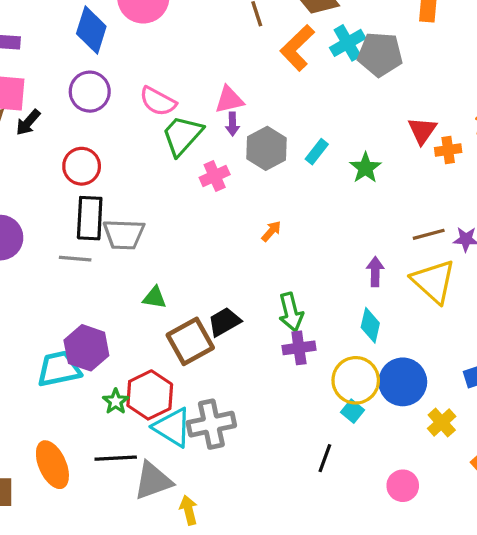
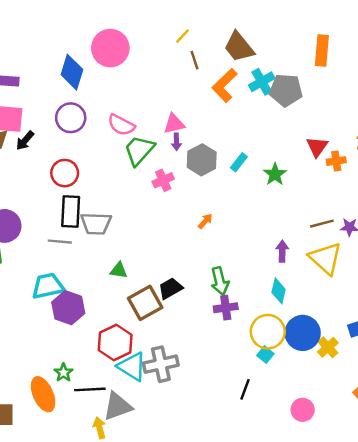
cyan trapezoid: (59, 369) -> (48, 286), moved
green star: (116, 401) -> (63, 373), moved
yellow cross: (442, 422) -> (328, 347), moved
yellow arrow: (189, 510) -> (100, 428), moved

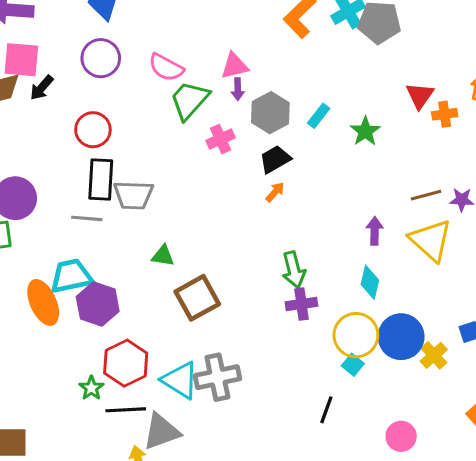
black trapezoid: (170, 288) -> (275, 159), moved
red hexagon: (115, 343) -> (126, 363), moved
orange ellipse: (43, 394) -> (43, 302), moved

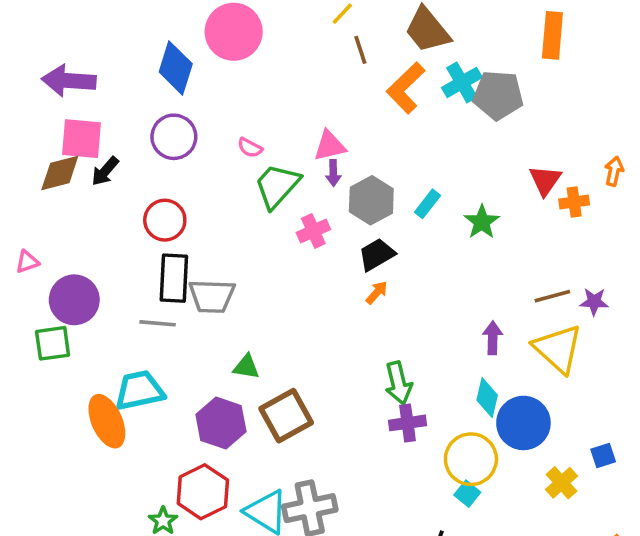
pink semicircle: (166, 67) -> (250, 148), size x0.6
purple hexagon: (98, 304) -> (221, 423), moved
blue circle: (401, 337) -> (523, 423), moved

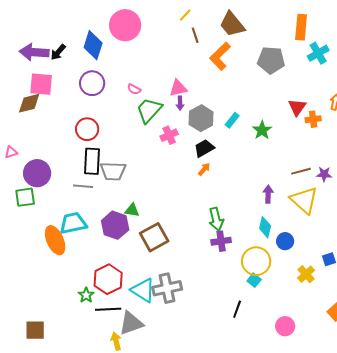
cyan cross: (462, 82) -> (318, 53), moved
black arrow: (105, 171) -> (58, 52), moved
purple hexagon: (221, 423) -> (115, 225), moved
blue circle: (523, 423) -> (285, 241), size x0.6

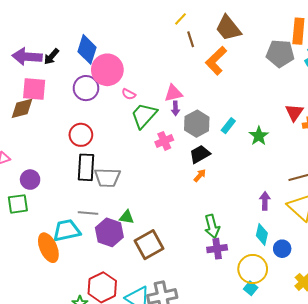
pink circle: (125, 25) -> (107, 70), moved
gray pentagon: (271, 60) -> (280, 54), moved
purple circle: (37, 173) -> (30, 180), size x0.7
gray line: (83, 186) -> (88, 213), moved

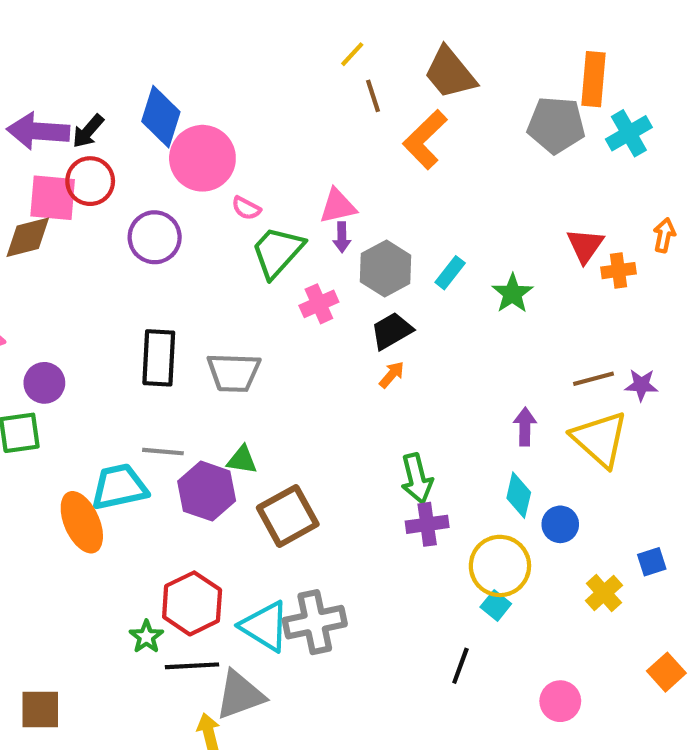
purple circle: (86, 88) -> (155, 237), moved
red circle: (81, 135) -> (90, 181), moved
gray trapezoid: (107, 178) -> (234, 372), moved

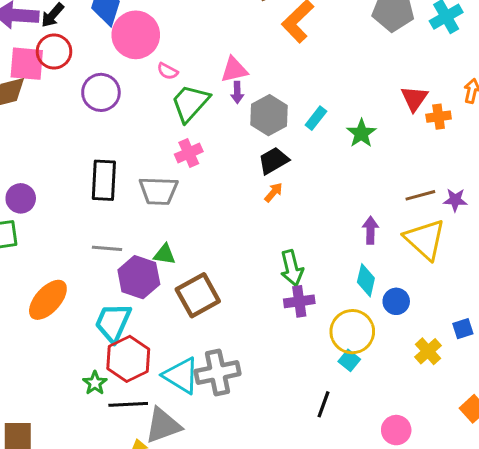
pink cross: (319, 304) -> (189, 153), moved
cyan trapezoid: (119, 487) -> (113, 323), moved, turned -54
orange ellipse: (82, 522) -> (48, 300), turned 66

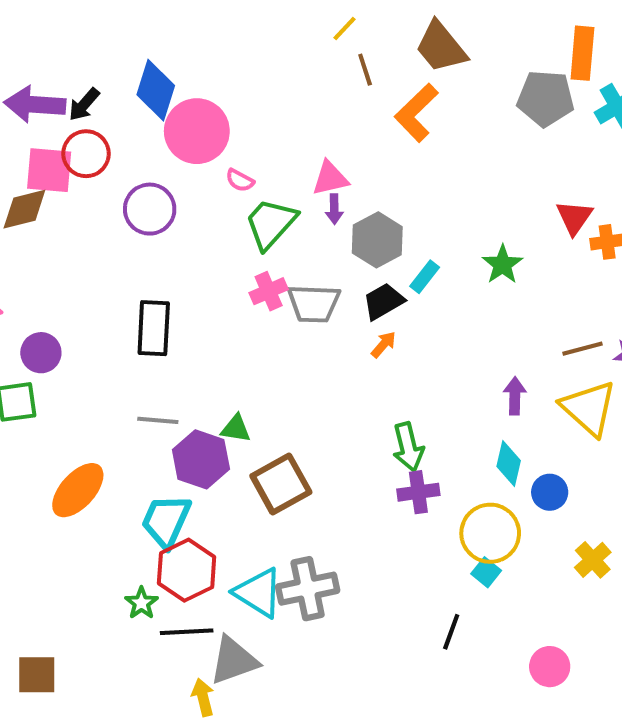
cyan rectangle: (316, 118) -> (425, 277), moved
gray trapezoid: (158, 191) -> (314, 303), moved

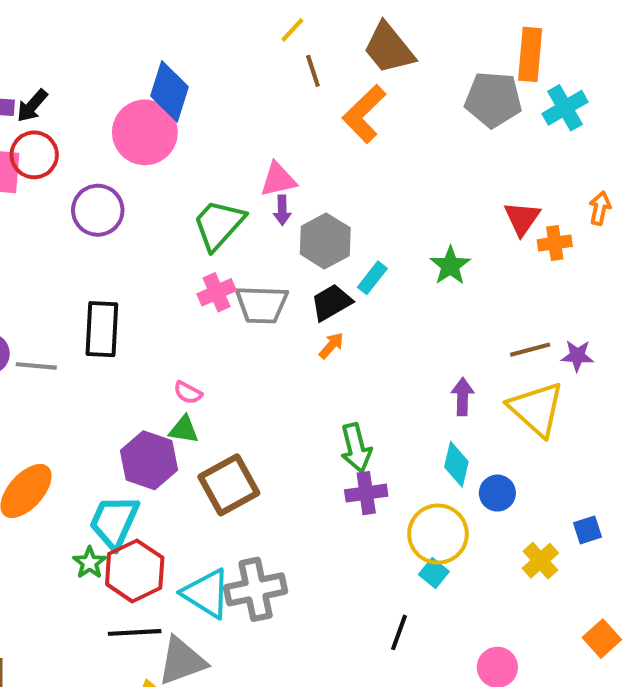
blue diamond: (156, 90) -> (169, 91), moved
pink semicircle: (240, 180) -> (188, 393), moved
gray line: (158, 420) -> (36, 366), moved
green star: (141, 603) -> (90, 563), moved

